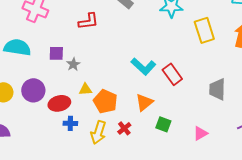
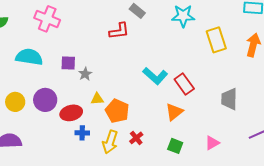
red L-shape: (88, 21) -> (119, 31), moved
orange triangle: (144, 102) -> (174, 112), moved
green square: (163, 124) -> (175, 146), moved

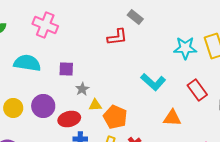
cyan star: (183, 16) -> (185, 48), moved
gray star: (85, 74) -> (82, 89), moved
red rectangle: (184, 84) -> (197, 90), moved
orange triangle: (174, 112) -> (172, 118), turned 42

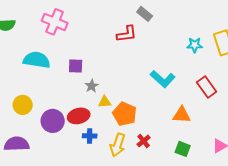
cyan star: (185, 48) -> (195, 45), size x0.7
purple circle: (43, 106) -> (53, 121), moved

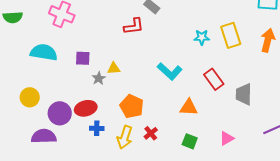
yellow triangle: (105, 102) -> (114, 68), moved
purple semicircle: (17, 144) -> (44, 136), moved

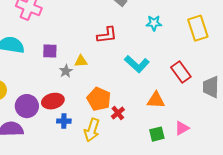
red L-shape: (134, 26) -> (107, 35), moved
cyan star: (202, 37) -> (154, 23), moved
red cross: (151, 133) -> (118, 113), moved
pink triangle: (227, 138) -> (182, 128), moved
green square: (190, 141) -> (157, 134), turned -35

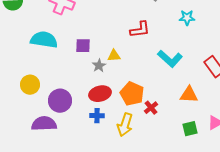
red ellipse: (53, 101) -> (100, 94), moved

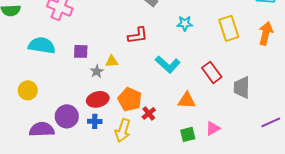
purple circle: (60, 101) -> (67, 116), moved

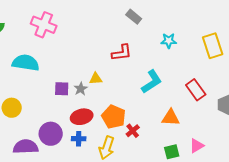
purple square: (81, 51) -> (62, 89), moved
cyan L-shape: (168, 64) -> (152, 82), turned -75

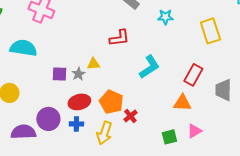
cyan star: (169, 41) -> (165, 17), moved
red rectangle: (196, 90) -> (193, 75), turned 65
orange triangle: (171, 118) -> (182, 103), moved

